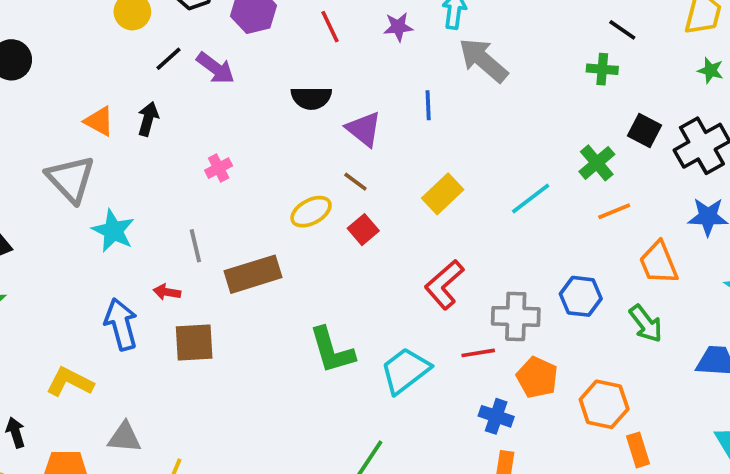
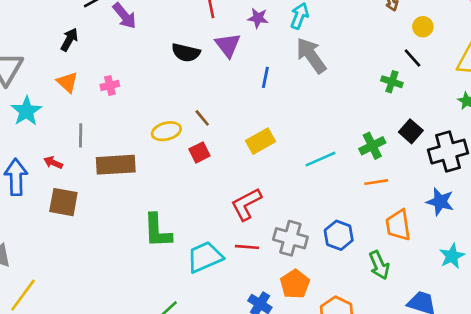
orange triangle: (99, 121) -> (67, 82), moved
purple triangle: (364, 129) -> (228, 45), moved
red line: (478, 353) -> (247, 247), moved

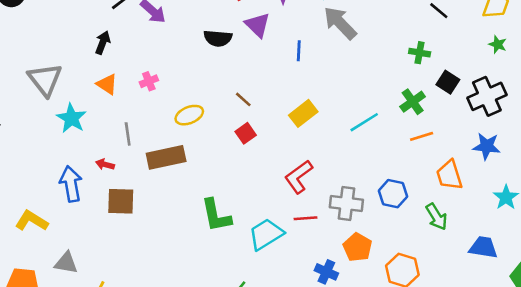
green cross: (392, 82) -> (420, 53), moved
yellow ellipse: (166, 131) -> (189, 115), moved

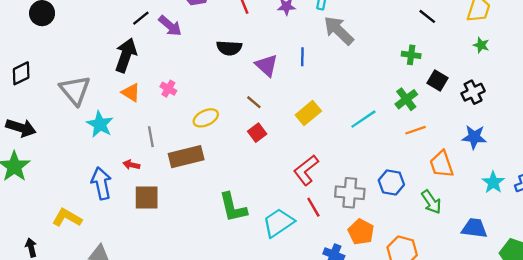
purple triangle: (258, 25) -> (267, 65), moved
black arrow: (103, 43) -> (126, 55), size x1.6
pink cross: (149, 81) -> (168, 89), turned -35
black cross: (487, 96) -> (473, 92), size x0.7
red line: (306, 218) -> (313, 207), turned 66

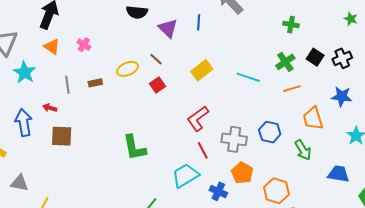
black square: (437, 81) -> (315, 57), moved
yellow ellipse: (206, 118) -> (127, 69), moved
cyan line: (363, 119) -> (248, 77), turned 50
brown rectangle: (186, 157) -> (95, 83), moved, size x0.5
cyan trapezoid: (278, 223) -> (185, 175), moved

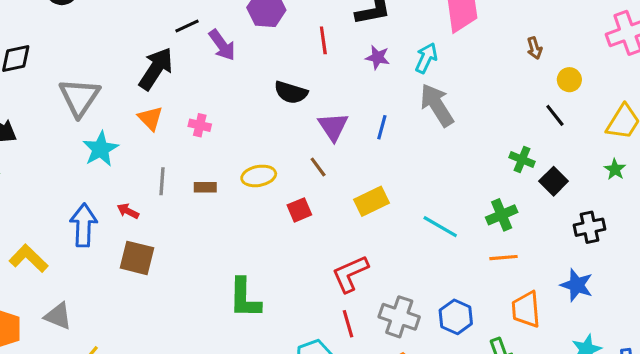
pink cross: (84, 45) -> (200, 125), turned -32
black square: (315, 57) -> (554, 181), moved
brown line: (156, 59) -> (318, 167), moved

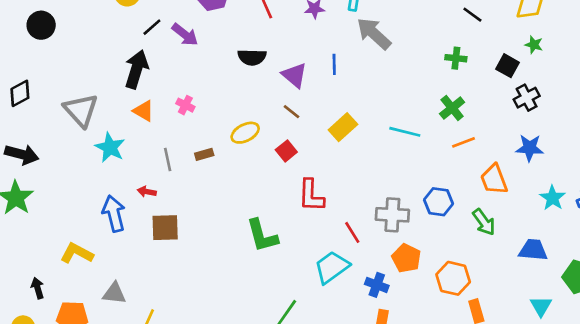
pink cross: (200, 125) -> (185, 105), turned 30
black square: (554, 181) -> (508, 66), moved
red L-shape: (350, 274) -> (311, 195), moved, turned -48

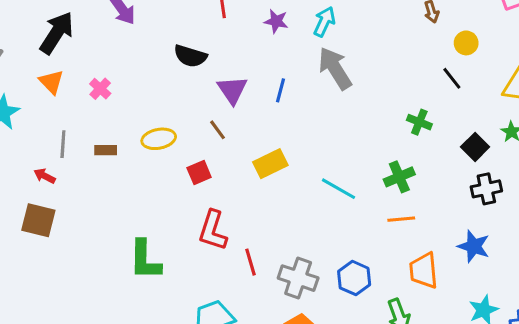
red arrow: (147, 192) -> (45, 176), moved
red line: (352, 232) -> (250, 262), moved

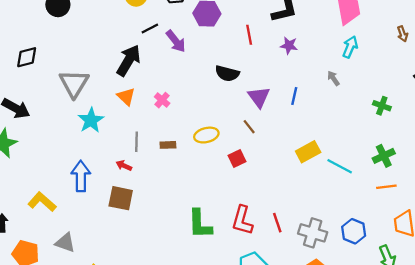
cyan arrow: (324, 22) -> (350, 47), moved
gray arrow: (335, 68) -> (333, 78), size x0.5
green cross: (419, 122) -> (382, 106), moved
yellow rectangle: (270, 164) -> (308, 152), moved
red L-shape: (213, 230) -> (242, 220), moved

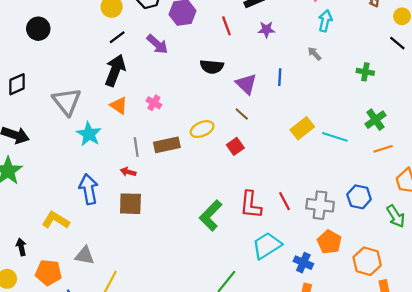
black line: (150, 28) -> (117, 37), moved
brown rectangle: (168, 145) -> (167, 145), size x1.6
green L-shape: (200, 224) -> (211, 215), turned 56

